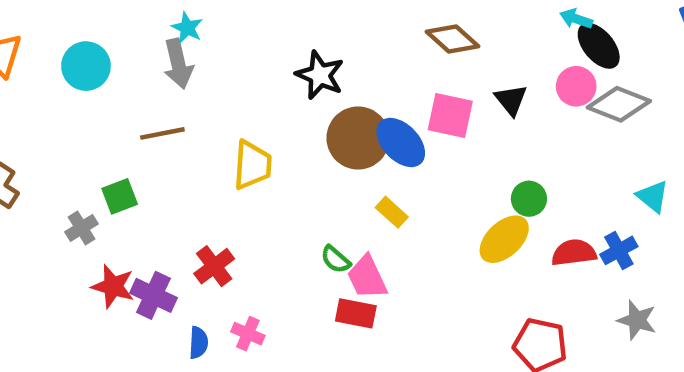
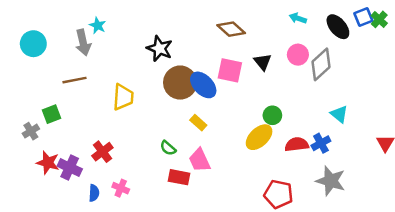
cyan star: (187, 28) -> (98, 25), moved
black ellipse: (599, 46) -> (338, 27), moved
gray diamond: (619, 104) -> (321, 64), turned -64
pink trapezoid: (367, 277) -> (200, 160), moved
gray star: (637, 320) -> (331, 181), size x1.4

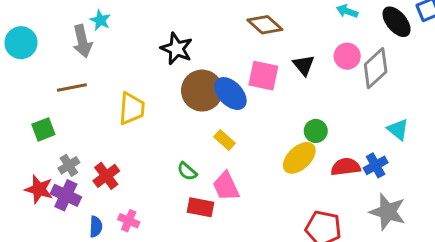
gray cross: (31, 131) -> (69, 165), moved

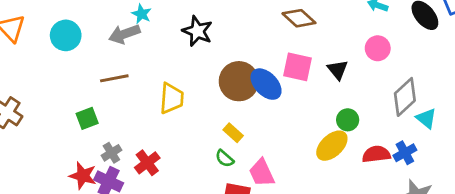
gray arrow: (82, 41) -> (124, 34), turned 84
black star: (177, 49) -> (197, 31), moved
black triangle: (304, 65) -> (338, 70), moved
gray diamond: (376, 68) -> (405, 97), moved
yellow rectangle: (224, 140) -> (233, 133), moved

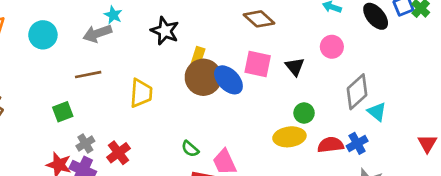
yellow rectangle: (233, 133) -> (198, 56), moved, turned 66
yellow ellipse: (332, 146) -> (289, 137), turned 36

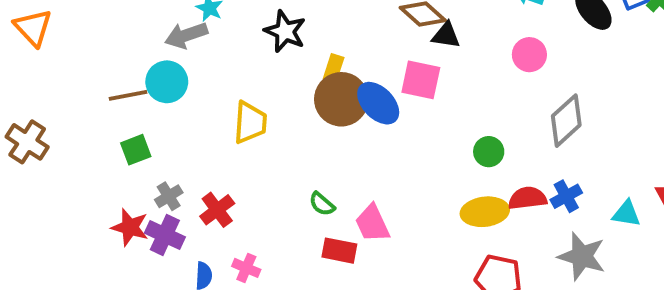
cyan circle: (43, 35) -> (167, 82), moved
black triangle: (295, 67) -> (446, 35), moved, turned -42
brown line: (88, 75) -> (128, 95), moved
cyan triangle: (377, 112) -> (626, 214), moved, turned -30
yellow ellipse: (289, 137) -> (485, 212), moved

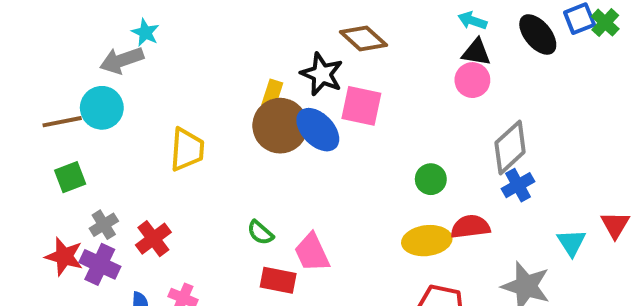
black star: (285, 31) -> (322, 74), moved
black triangle: (446, 35) -> (476, 52), moved
blue cross: (566, 196) -> (518, 185), moved
cyan triangle: (626, 214) -> (571, 243), turned 48

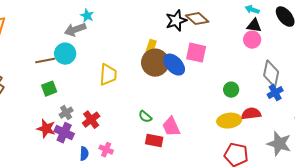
black star: (322, 74) -> (176, 21), moved, turned 30
gray diamond: (510, 147) -> (271, 74), turned -36

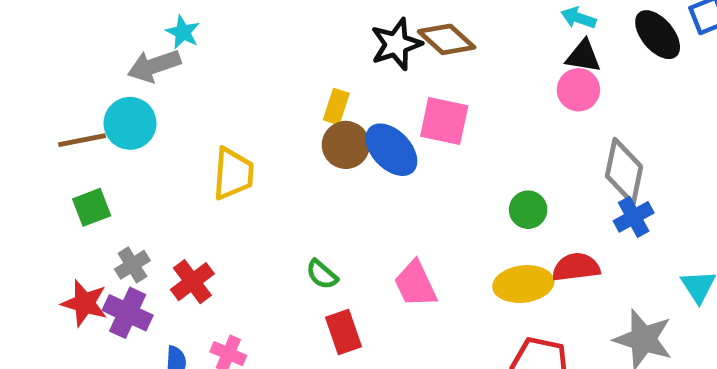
brown circle: (155, 63) -> (346, 145), size x0.7
pink trapezoid: (171, 127) -> (415, 284), moved
red rectangle: (154, 141) -> (343, 332), turned 60

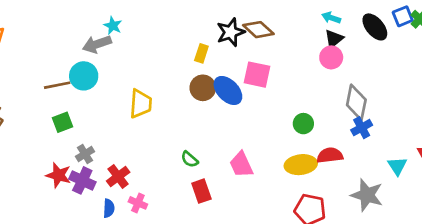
black triangle: (583, 56) -> (334, 39), turned -48
yellow rectangle: (336, 107) -> (201, 53), moved
red cross: (192, 282) -> (118, 177), moved

